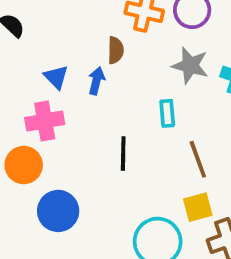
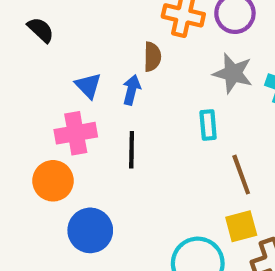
black line: (123, 154) -> (132, 150), moved

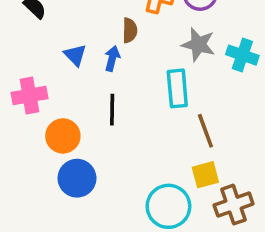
cyan rectangle: (208, 125) -> (177, 88), size x1.5
pink cross: (76, 133) -> (29, 96), moved
orange circle: (53, 181) -> (63, 136), moved

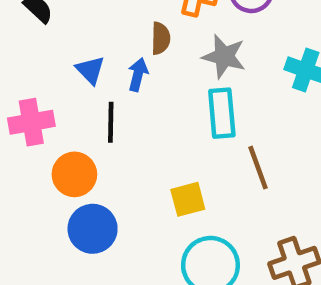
gray star: (198, 44) -> (224, 56), moved
black line: (112, 110) -> (111, 122), moved
yellow square: (205, 175) -> (188, 199), moved

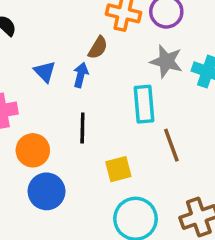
brown semicircle: (161, 38) -> (98, 48), turned 30
gray star: (224, 56) -> (166, 61), moved
black line: (111, 122) -> (82, 128), moved

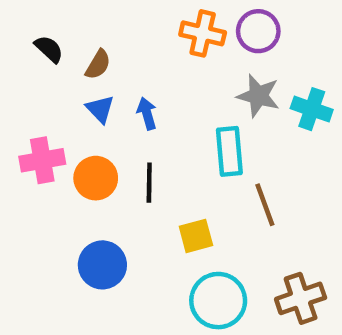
brown semicircle: (98, 48) -> (98, 65), moved
blue arrow: (81, 75) -> (147, 114), turned -30
orange circle: (33, 150) -> (96, 178), moved

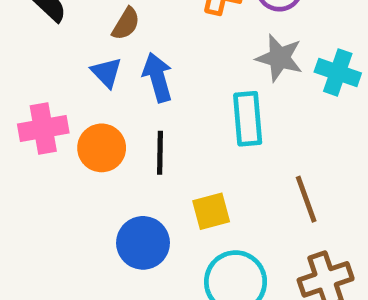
brown semicircle: (98, 65) -> (126, 24), moved
blue arrow: (147, 114) -> (158, 77), size x1.4
brown line: (265, 205) -> (306, 199), moved
blue circle: (102, 265) -> (143, 243), moved

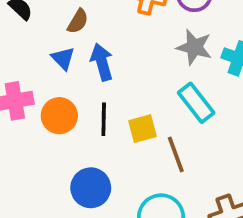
cyan rectangle: (248, 119) -> (196, 103), moved, turned -33
brown line: (306, 199) -> (176, 154), moved
yellow square: (211, 211) -> (143, 129), moved

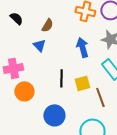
blue arrow: (102, 62) -> (82, 47), moved
orange circle: (59, 116) -> (24, 91), moved

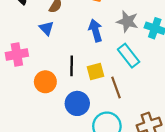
orange circle: (24, 91) -> (45, 82), moved
blue circle: (54, 115) -> (77, 103), moved

